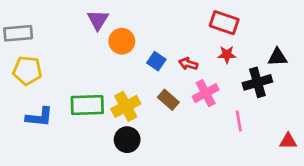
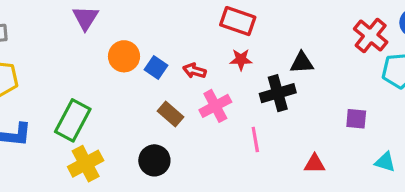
orange circle: (122, 41) -> (124, 56), moved
green rectangle: (87, 105) -> (73, 120), turned -60
yellow cross: (126, 106) -> (86, 164), moved
black circle: (127, 140) -> (154, 160), moved

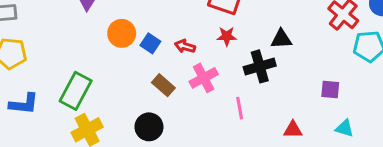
cyan triangle: (385, 162) -> (345, 128), moved

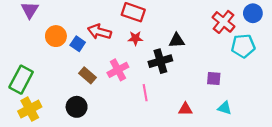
red arrow: (185, 46) -> (99, 32), moved, size x1.5

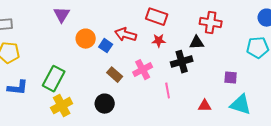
red cross: (224, 22) -> (211, 23), moved, turned -30
cyan triangle: (225, 108) -> (241, 105), size x1.6

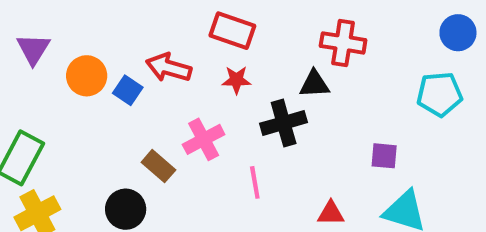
purple triangle: (62, 15) -> (33, 49), moved
brown rectangle: (115, 75) -> (158, 166), moved

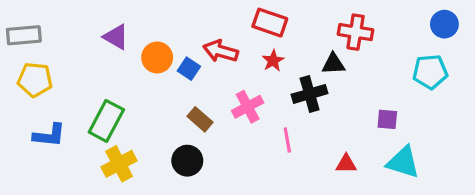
purple triangle: (33, 49) -> (116, 37), turned -32
red star: (236, 80) -> (273, 61), turned -30
brown rectangle: (158, 166) -> (200, 119), moved

